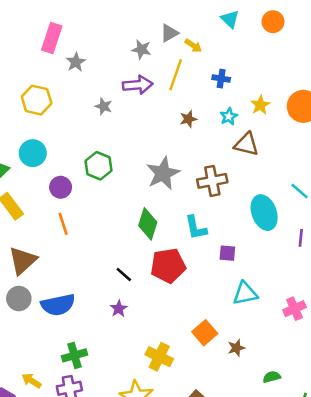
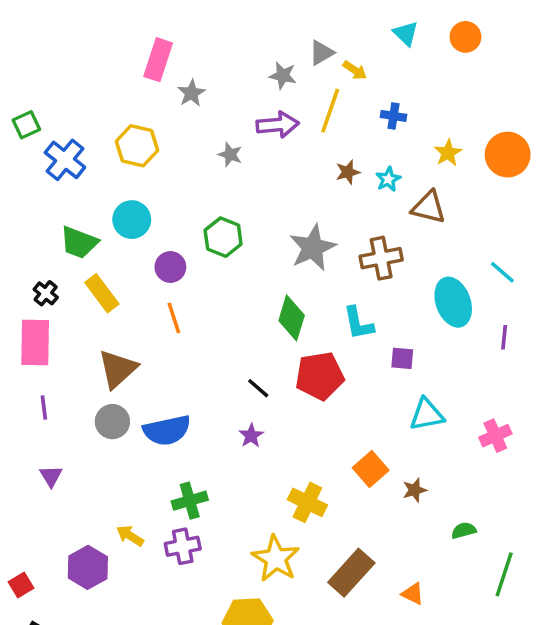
cyan star: (229, 116) -> (388, 179), moved

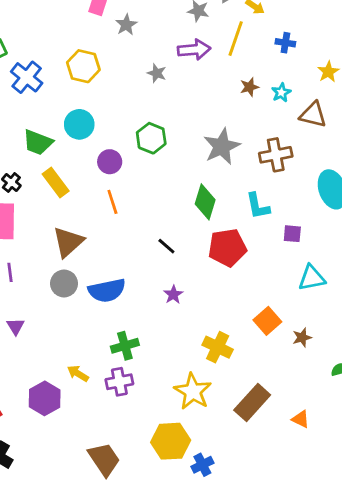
black line: (258, 388) -> (166, 246), moved

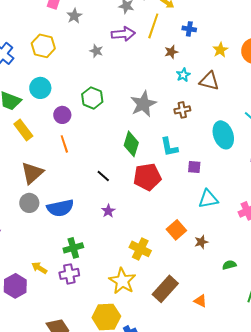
brown star: (249, 87) -> (171, 52), moved
cyan star: (281, 93) -> (183, 75), moved
brown cross: (276, 155) -> (182, 110), size x0.7

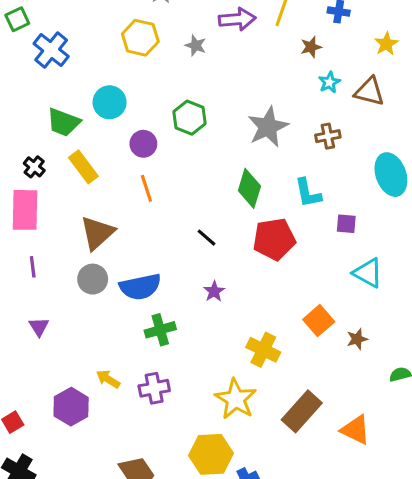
yellow hexagon: (43, 46) -> (140, 38), moved
cyan triangle: (208, 199) -> (368, 273), turned 40
green cross: (73, 248) -> (160, 330), moved
orange triangle: (200, 301) -> (356, 430), size x1.5

